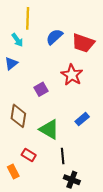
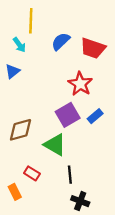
purple square: (41, 89) -> (68, 115), moved, size x1.5
brown diamond: (18, 116) -> (20, 130), turned 65
blue rectangle: (82, 119) -> (95, 116), moved

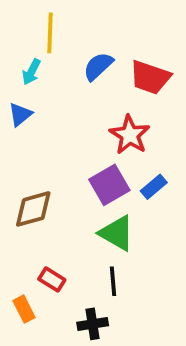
cyan arrow: (19, 45) -> (31, 72), turned 63
green triangle: (55, 145) -> (117, 233), moved
black cross: (80, 201) -> (93, 324), moved, turned -30

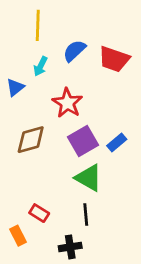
cyan arrow: (31, 72) -> (41, 66), moved
red star: (130, 135) -> (67, 103), moved
brown diamond: (33, 209) -> (31, 140), moved

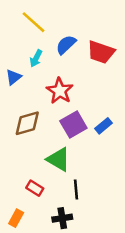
yellow line: (38, 25) -> (34, 22), turned -50
green triangle: (89, 178) -> (58, 159), moved
orange rectangle: (18, 236) -> (16, 218), moved, turned 56

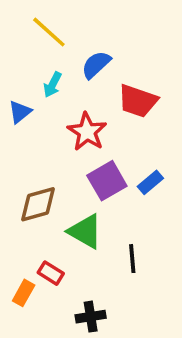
red trapezoid: (101, 52) -> (138, 101), moved
brown diamond: (27, 123) -> (38, 204), moved
black line: (76, 189) -> (132, 259), moved
orange rectangle: (16, 218) -> (24, 293), moved

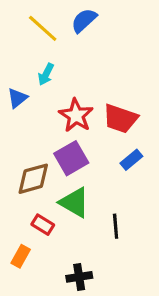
blue semicircle: (96, 65) -> (84, 20), moved
red trapezoid: (138, 101) -> (120, 119), moved
purple square: (107, 181) -> (71, 158), moved
red rectangle: (51, 273) -> (43, 225), moved

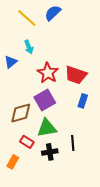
cyan arrow: (46, 74) -> (29, 47), turned -48
blue rectangle: (131, 160) -> (83, 101), turned -32
green triangle: (74, 202) -> (47, 128), turned -40
black cross: (79, 277) -> (50, 152), moved

